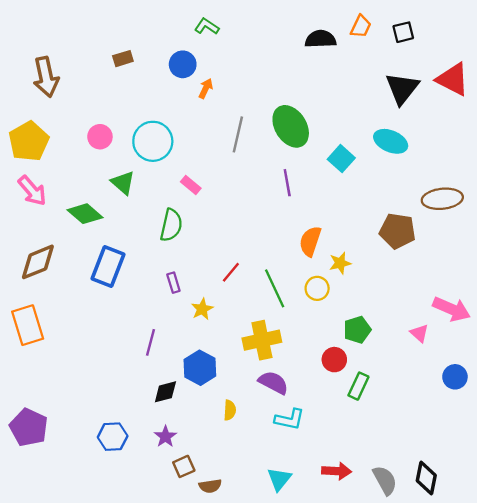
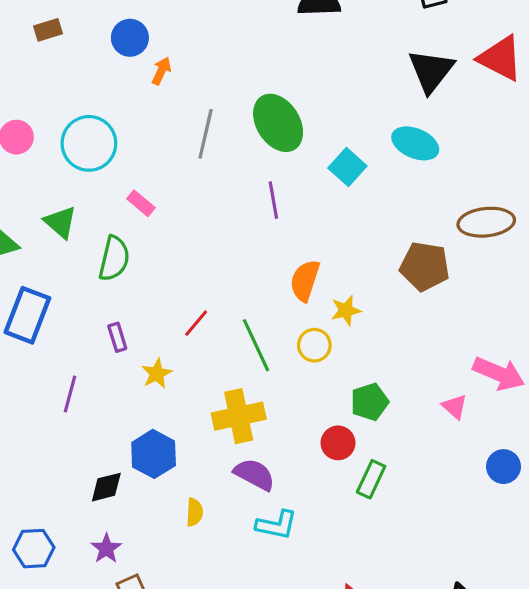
green triangle: (123, 183) -> (61, 222), moved
purple line: (151, 342) -> (70, 394), moved

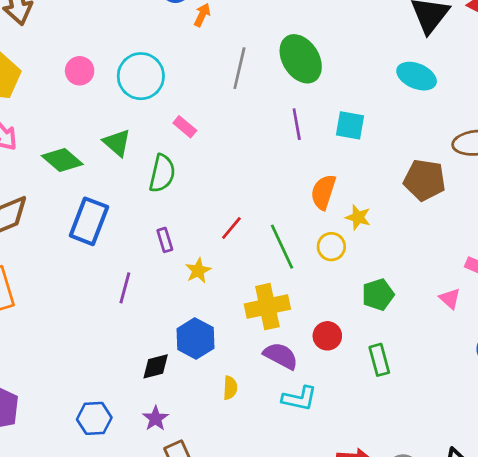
cyan square: (347, 167) -> (350, 125), moved, turned -32
yellow star: (346, 310) -> (358, 217), turned 30
red circle: (338, 443) -> (327, 336), moved
green rectangle: (371, 479) -> (379, 360), turned -40

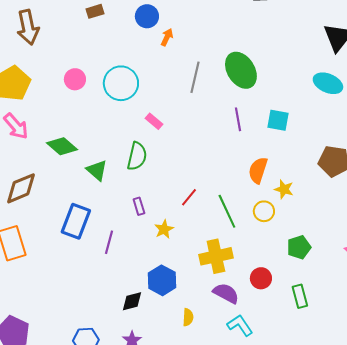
green triangle: (117, 143) -> (97, 170), moved
blue rectangle: (89, 221) -> (76, 221), moved
cyan L-shape: (299, 398) -> (240, 325), turned -136

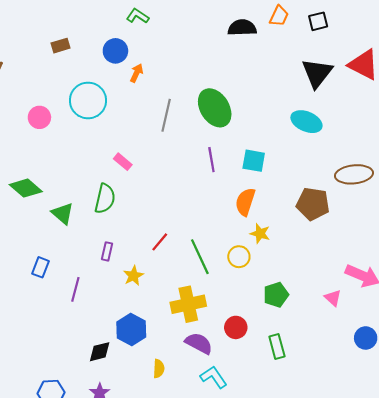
cyan circle: (121, 83) -> (88, 100), moved
orange semicircle: (258, 170) -> (245, 202), moved
purple rectangle: (139, 206) -> (107, 251), turned 30
blue rectangle: (76, 221) -> (40, 267), size x0.6

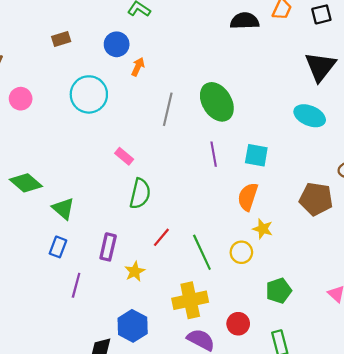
pink circle: (39, 117) -> (21, 99), moved
green semicircle: (105, 199) -> (140, 194), moved
purple rectangle: (107, 251) -> (108, 247), size x1.4
blue rectangle: (40, 267) -> (58, 247), moved

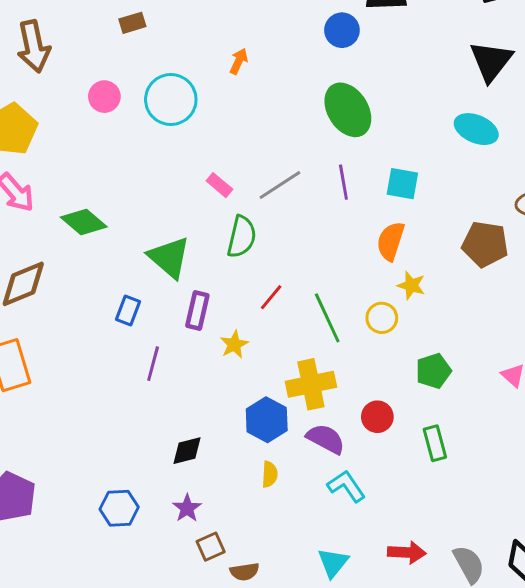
blue circle: (117, 44) -> (342, 30), moved
pink circle: (21, 99) -> (104, 97), moved
gray line: (168, 109) -> (280, 185), moved, turned 44
green triangle: (63, 209) -> (169, 257), moved, size x1.4
blue hexagon: (133, 326) -> (267, 420), moved

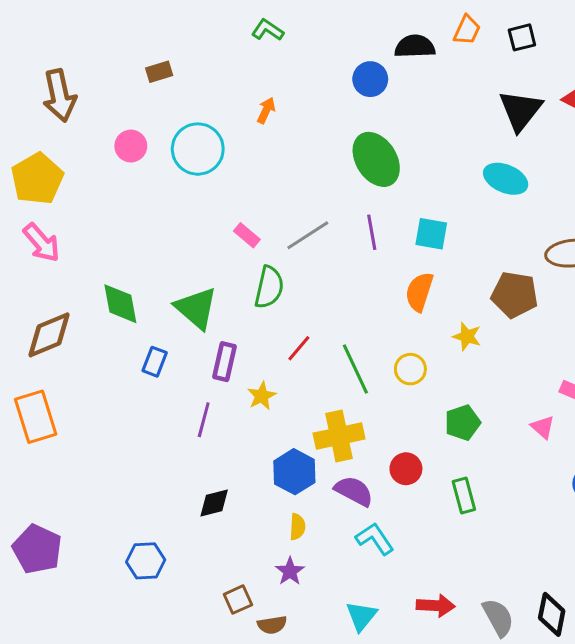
green diamond: (84, 222) -> (120, 304), moved, turned 39
yellow star: (411, 285) -> (467, 336), moved
purple line: (153, 364) -> (204, 420), moved
purple star: (187, 508) -> (290, 571), moved

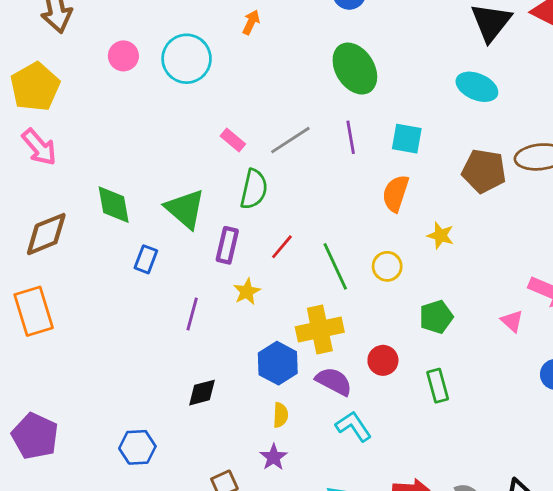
brown pentagon: (514, 295) -> (484, 171), moved
purple rectangle: (225, 362) -> (227, 245), moved

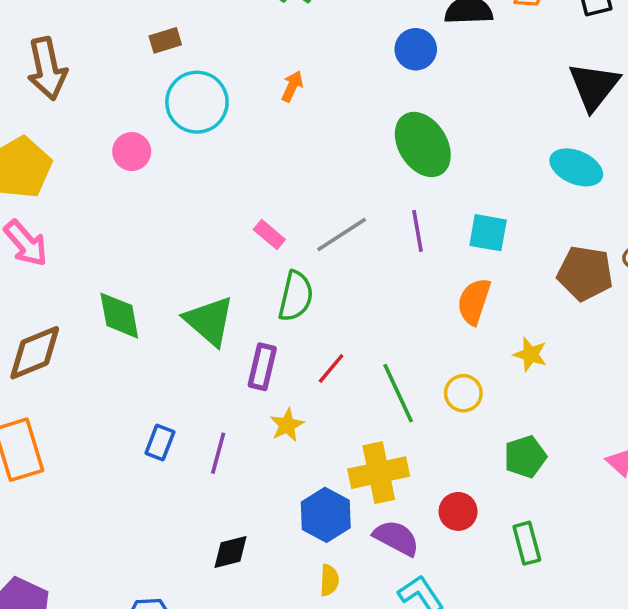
pink circle: (123, 56) -> (132, 152), moved
cyan circle: (187, 59) -> (197, 102), moved
blue rectangle: (146, 259) -> (160, 443), moved

